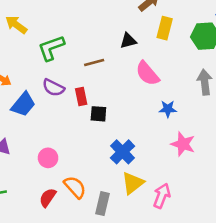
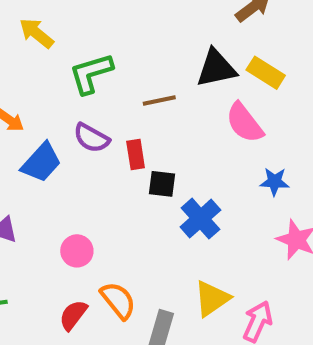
yellow rectangle: (165, 28) -> (266, 73), moved, turned -75
black triangle: (128, 41) -> (216, 68), size x1.5
blue cross: (123, 152) -> (200, 219), moved

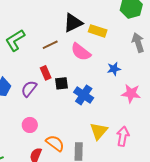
yellow rectangle: (266, 73) -> (98, 31), moved
pink semicircle: (245, 123) -> (81, 52), moved
purple semicircle: (91, 138) -> (29, 89), moved, turned 114

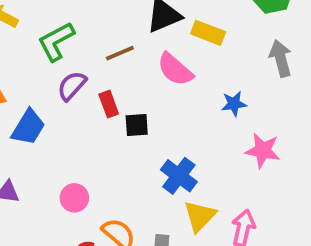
purple semicircle: (29, 89) -> (72, 86), moved
blue cross: (84, 95) -> (179, 176), moved

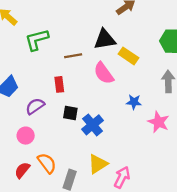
purple semicircle: (72, 86) -> (35, 106), moved
black square: (137, 125) -> (70, 113), moved
pink star: (263, 150) -> (159, 122), moved
blue cross: (179, 176) -> (93, 125), moved

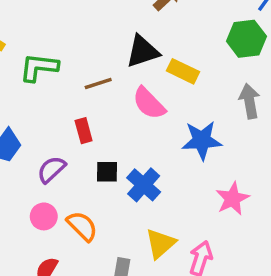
green L-shape: (37, 40) -> (39, 67), turned 30
blue star: (134, 102) -> (202, 140), size x1.6
pink star: (159, 122) -> (232, 199), moved, turned 30
orange semicircle: (47, 163) -> (82, 226), moved

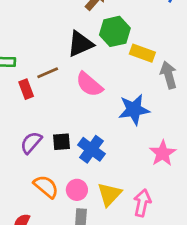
green hexagon: (246, 39) -> (115, 31), moved
yellow rectangle: (183, 71) -> (142, 53), moved
red rectangle: (84, 131) -> (26, 89), moved
purple semicircle: (51, 169) -> (31, 143), moved
pink circle: (44, 216) -> (77, 190), moved

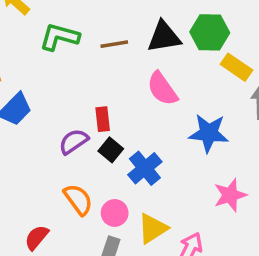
brown line: (48, 73) -> (114, 44), moved
red rectangle: (26, 89) -> (103, 119), moved
black square: (61, 142) -> (111, 150), turned 30

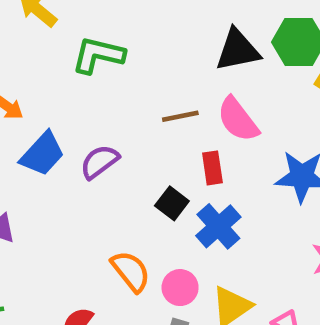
brown line: (114, 44) -> (180, 116), moved
red rectangle: (103, 119) -> (212, 168), moved
purple semicircle: (74, 141) -> (100, 162), moved

